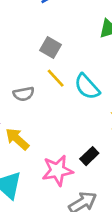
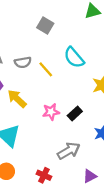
yellow line: (56, 78) -> (46, 69), moved
pink star: (57, 170) -> (51, 112), moved, size x0.7

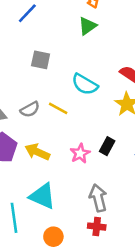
gray arrow: (69, 151) -> (98, 198), moved, turned -55

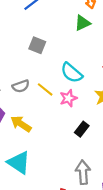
pink star: (80, 153) -> (68, 98), moved
gray arrow: (98, 198) -> (83, 172), moved

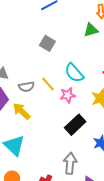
gray semicircle: (21, 86) -> (26, 87), moved
black rectangle: (82, 129) -> (75, 125), size x1.5

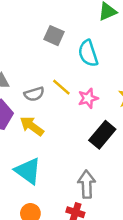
cyan semicircle: (74, 73) -> (88, 53), moved, turned 30
gray arrow: (70, 163) -> (87, 184), moved

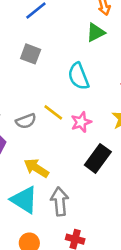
gray square: (54, 36) -> (31, 54), moved
yellow arrow: (32, 126) -> (36, 168), moved
gray arrow: (87, 184) -> (60, 201), moved

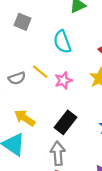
black rectangle: (98, 158) -> (66, 122), moved
gray arrow: (60, 201) -> (58, 153), moved

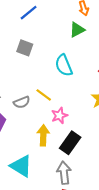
pink star: (63, 80) -> (59, 116), moved
yellow arrow: (25, 118) -> (43, 135), moved, turned 60

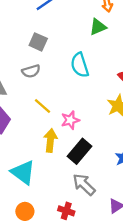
yellow line: (44, 95) -> (42, 106), moved
gray semicircle: (22, 102) -> (31, 71), moved
gray arrow: (64, 173) -> (84, 184), moved, turned -45

